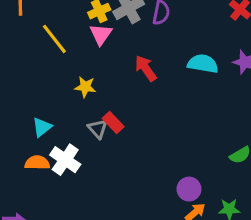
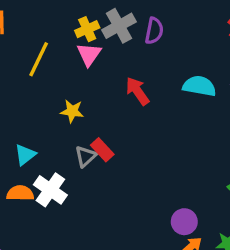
yellow line: (54, 39) -> (39, 59), turned 64
gray triangle: (98, 129) -> (85, 156), turned 30

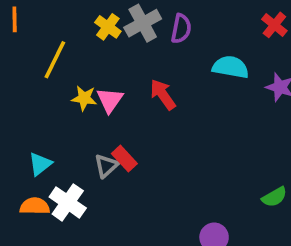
yellow cross: (87, 29) -> (108, 27), turned -30
pink triangle: (89, 54) -> (110, 100), moved
cyan semicircle: (199, 86) -> (231, 67), moved
yellow star: (72, 111) -> (84, 98), moved

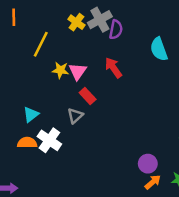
purple semicircle: (181, 29) -> (116, 30), moved
cyan semicircle: (231, 67) -> (159, 49), turned -120
red rectangle: (124, 159) -> (88, 96), moved

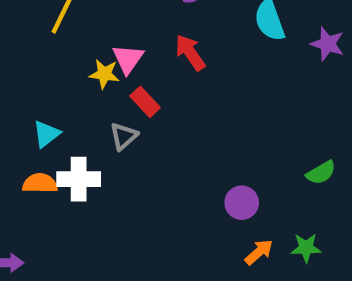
yellow star: (60, 70) -> (104, 74), moved
white cross: (49, 140) -> (79, 179), turned -35
purple circle: (148, 164) -> (242, 203), moved

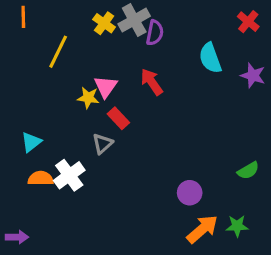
cyan triangle: (46, 134) -> (31, 142), moved
white cross: (79, 179) -> (69, 175), turned -36
orange arrow: (259, 252) -> (202, 229), size x1.5

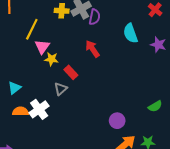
yellow cross: (104, 23) -> (62, 11), turned -32
pink triangle: (106, 87) -> (42, 47), moved

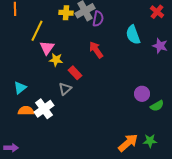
purple circle: (117, 121) -> (142, 94), moved

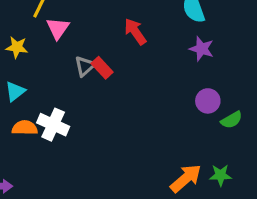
purple star: (160, 46) -> (202, 49), moved
yellow star: (56, 60) -> (17, 47), moved
gray triangle: (65, 89) -> (85, 66), moved
white cross: (44, 109) -> (53, 125), turned -30

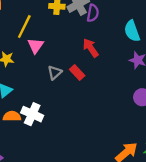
red rectangle: (102, 68) -> (77, 73), moved

